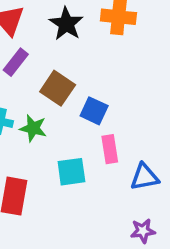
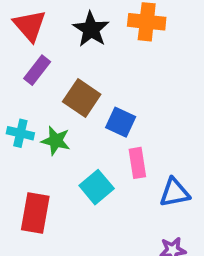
cyan square: (71, 172) -> (97, 187), turned -32

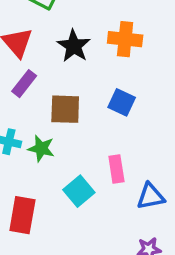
brown square: (82, 98) -> (65, 109), turned -32
blue square: (121, 122) -> (122, 102), moved

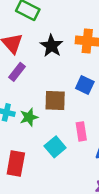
brown square: (65, 109) -> (55, 100), moved
green star: (41, 149) -> (29, 117), turned -30

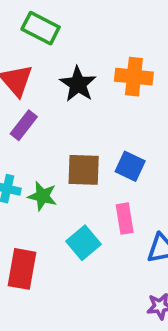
blue square: (85, 85) -> (130, 166), moved
green star: (29, 117) -> (42, 196), turned 30

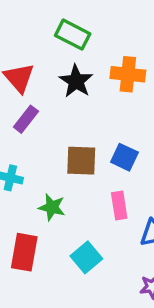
green rectangle: (41, 28) -> (73, 35), moved
green star: (42, 196) -> (52, 207), moved
cyan square: (84, 243) -> (86, 257), moved

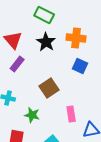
blue square: (124, 157) -> (80, 66), moved
brown square: (81, 161) -> (49, 88), turned -36

